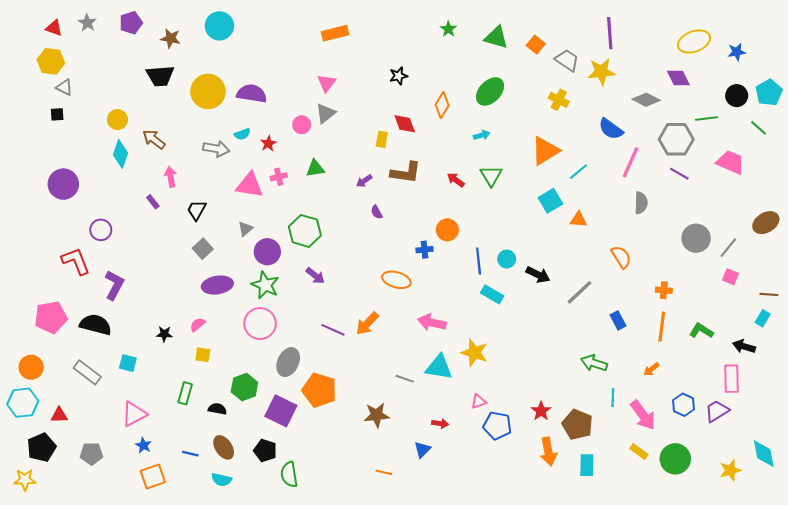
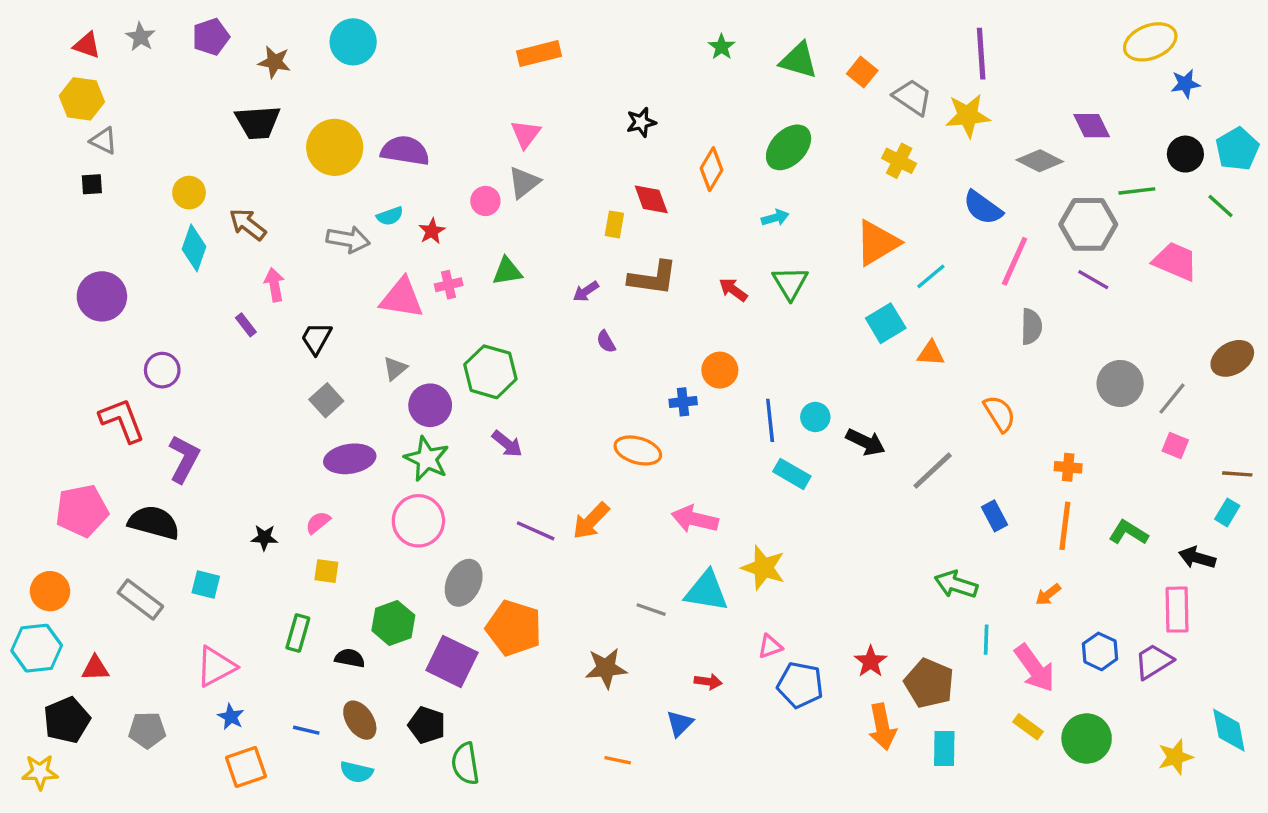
yellow ellipse: (694, 42) -> (1150, 42), moved

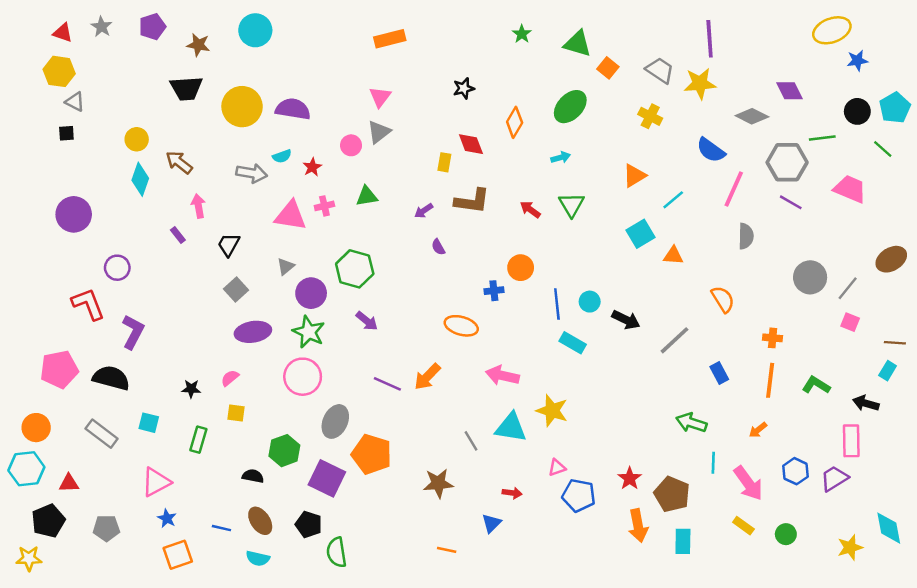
orange square: (862, 72) -> (608, 68), moved
orange triangle: (877, 243) -> (634, 176), size x0.7
gray line: (651, 610) -> (471, 441), turned 40
green rectangle: (298, 633) -> (198, 440), moved
green circle: (1087, 739) -> (786, 534), size x0.6

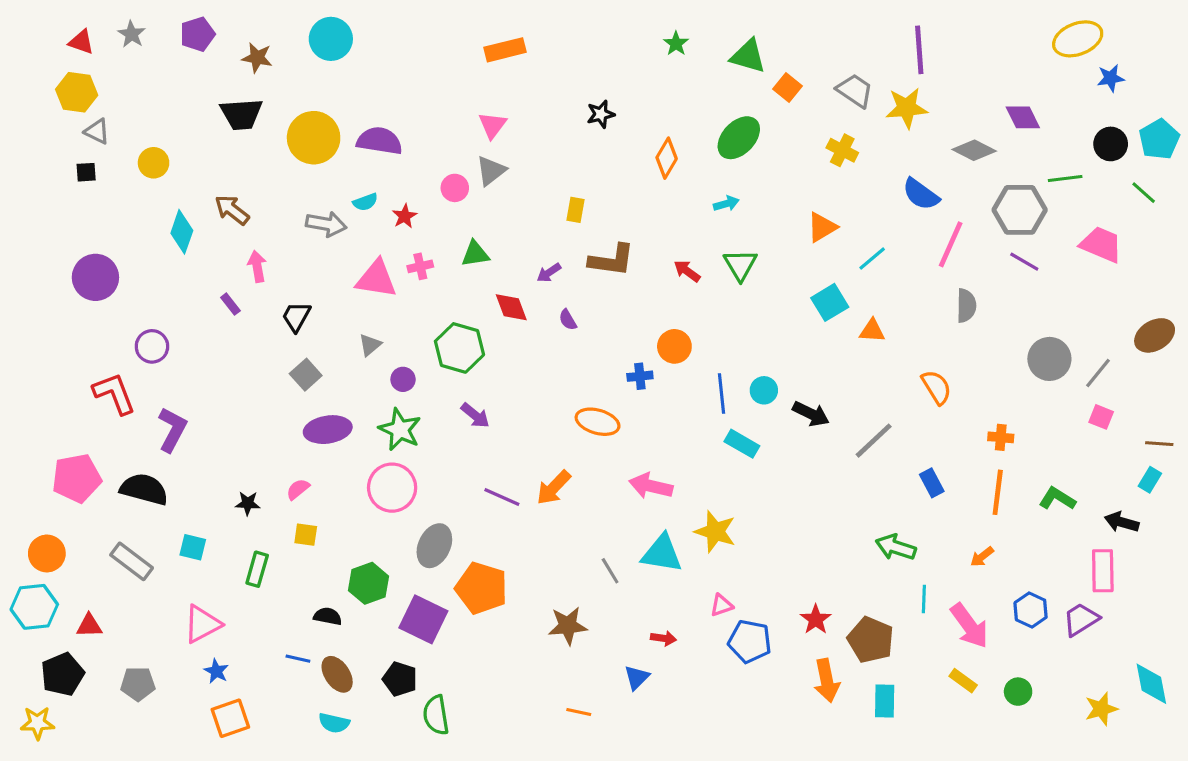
yellow circle: (137, 139) -> (154, 163), moved
red diamond: (471, 144) -> (511, 307), moved
purple circle: (311, 293) -> (403, 379), size x0.6
blue line: (221, 528) -> (298, 659), moved

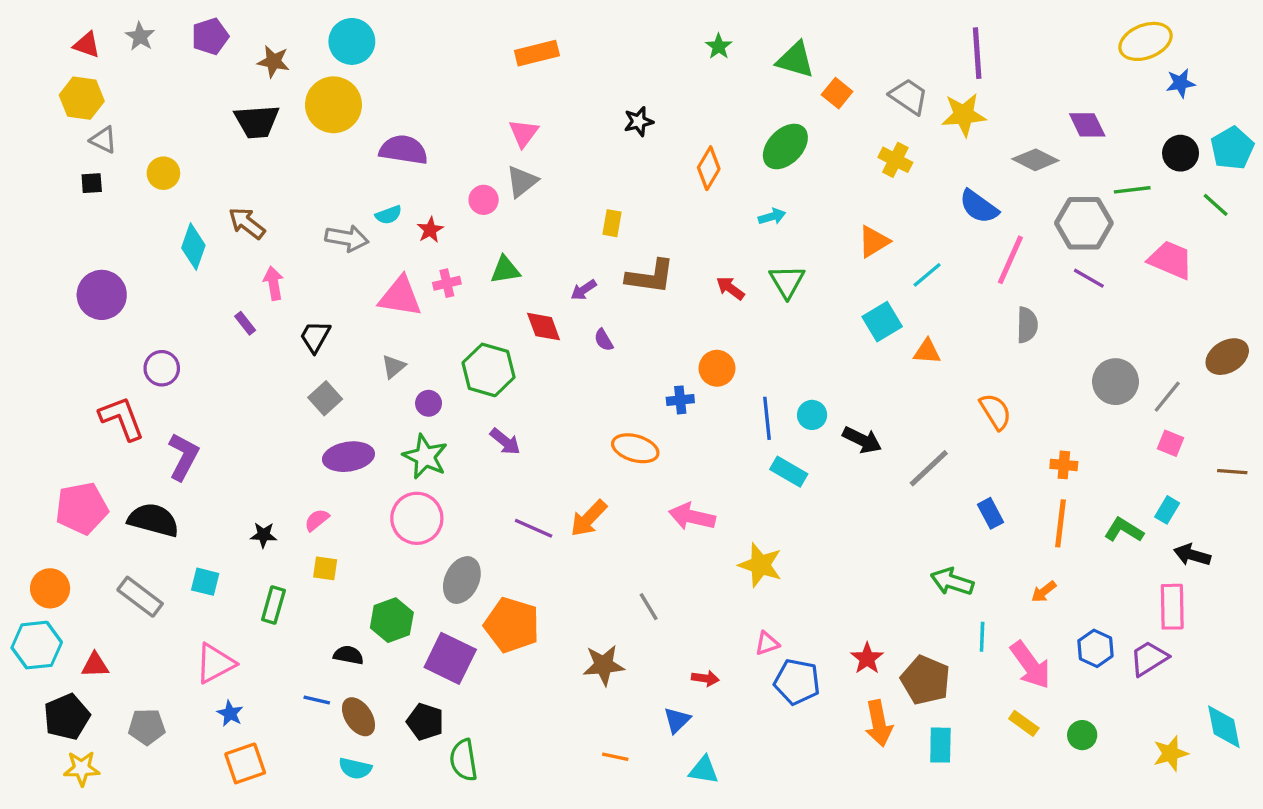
yellow circle: (314, 138) -> (333, 105), moved
cyan rectangle: (1150, 480) -> (1167, 510), moved
cyan triangle: (662, 553) -> (704, 770), moved, size x0.7
yellow star: (37, 723) -> (82, 768), moved

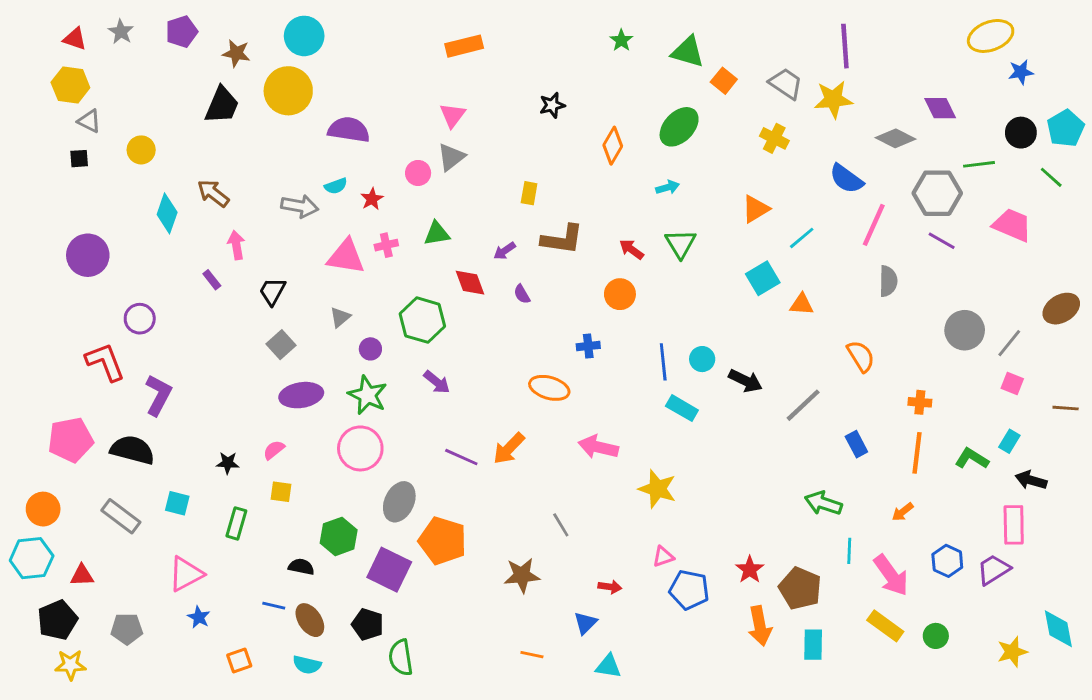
black trapezoid: (257, 121) -> (222, 105), turned -63
orange circle: (717, 368) -> (620, 294), moved
yellow rectangle: (1024, 723) -> (885, 626), size x1.4
orange square: (245, 763) -> (239, 660), moved, size x0.7

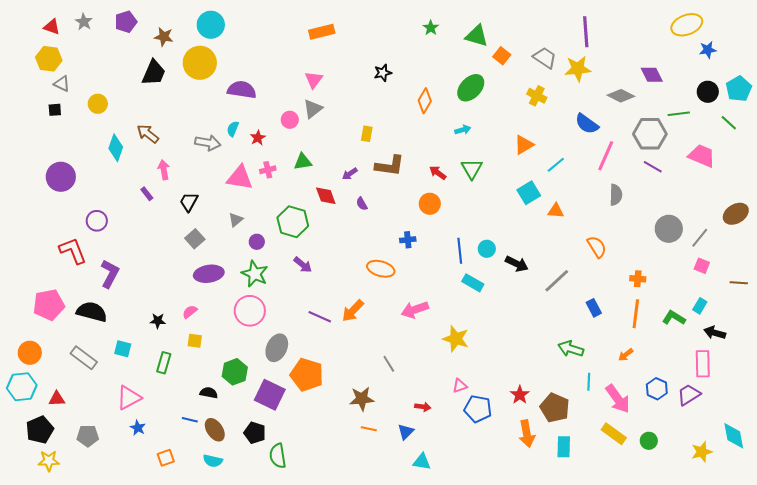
cyan semicircle: (336, 186) -> (233, 129), turned 133
pink arrow: (598, 447) -> (415, 310), turned -32
orange line: (532, 655) -> (369, 429), moved

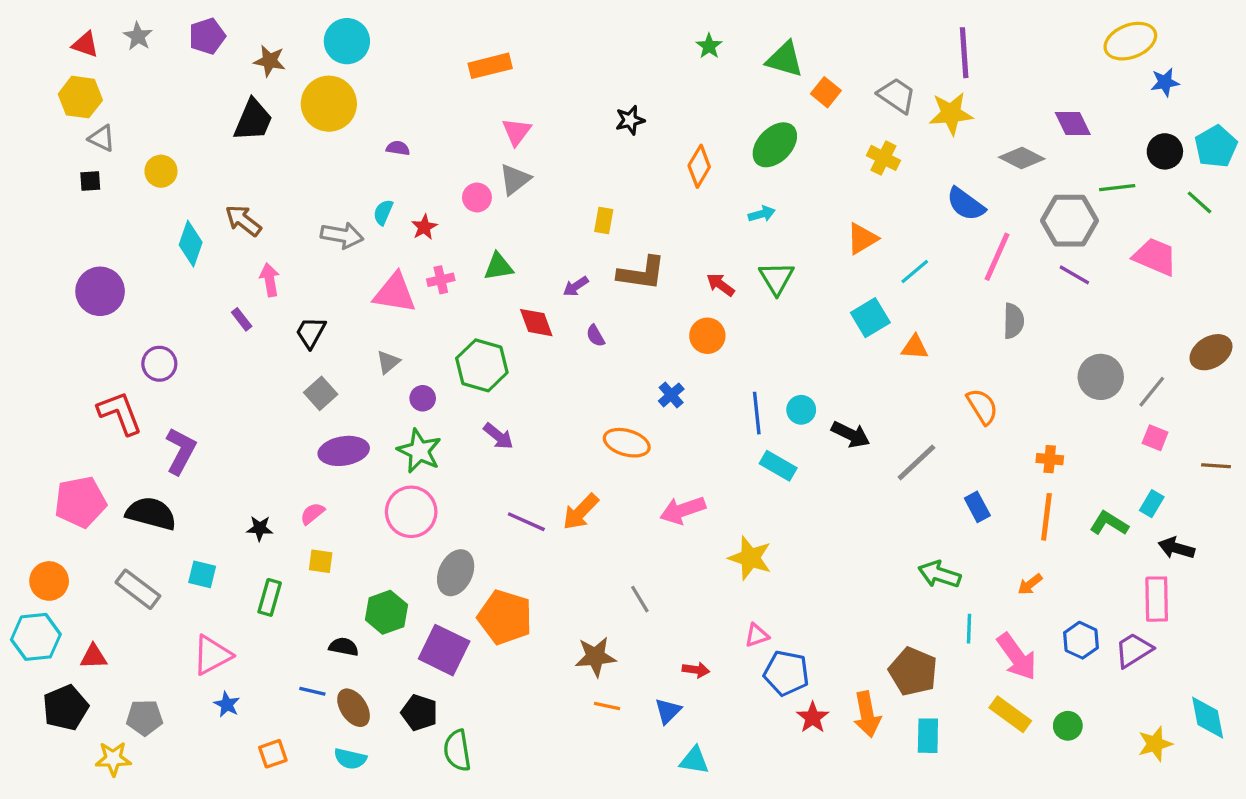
orange rectangle: (322, 32) -> (490, 66), moved
purple semicircle: (242, 90) -> (398, 148), size x0.5
blue cross: (408, 240) -> (671, 395), turned -35
red star: (520, 395) -> (813, 718), moved
yellow star: (49, 461) -> (113, 759), moved

